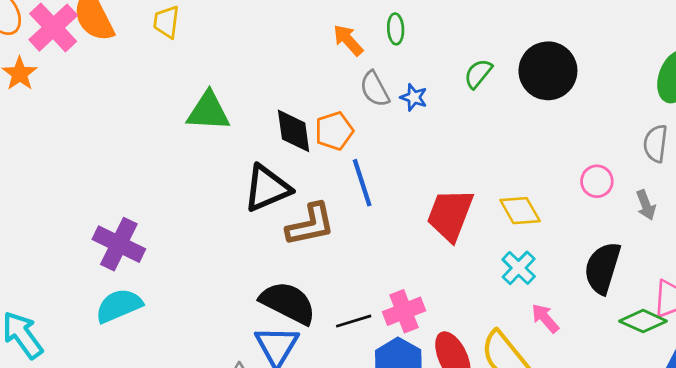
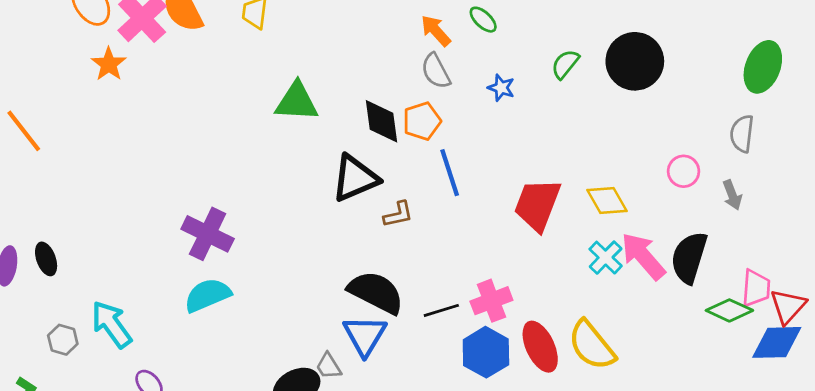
green ellipse: (396, 29) -> (483, 20), turned -44
gray semicircle: (375, 89) -> (436, 71), moved
brown L-shape: (310, 225) -> (398, 214), size x0.6
pink arrow: (545, 318) -> (643, 256), moved, size x1.6

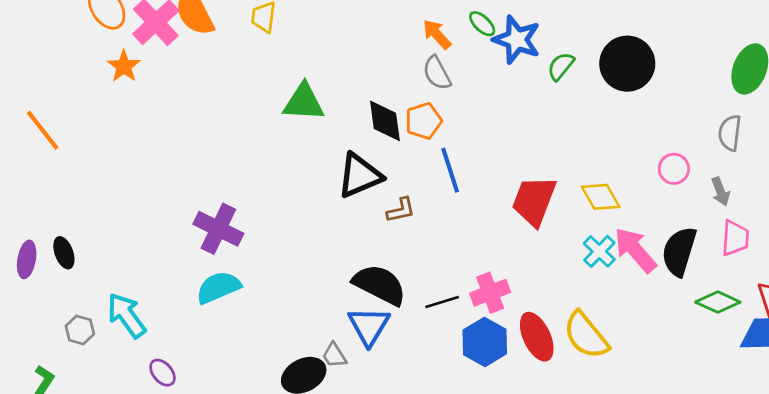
blue star: (501, 88) -> (517, 40), moved, size x1.8
pink trapezoid: (756, 288) -> (735, 238), moved

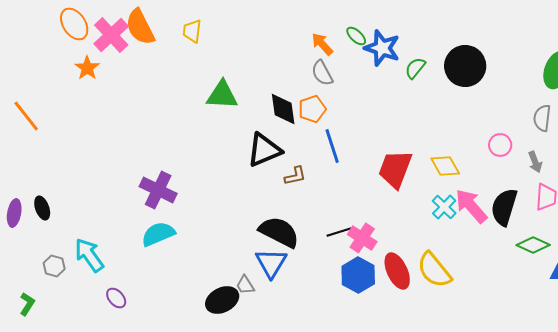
pink cross: (490, 293) -> (362, 238), turned -36
black line: (442, 302) -> (339, 232), moved

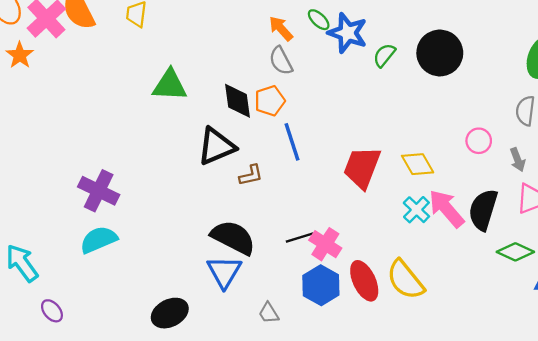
gray trapezoid: (245, 285) -> (269, 313), moved

